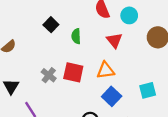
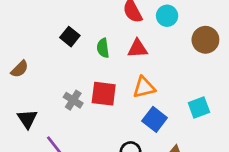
red triangle: (114, 40) -> (138, 49), moved, turned -49

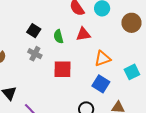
orange triangle: (144, 87) -> (103, 59), moved
gray cross: (73, 100) -> (35, 54), moved

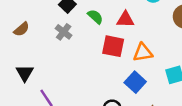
green semicircle: (58, 36) -> (95, 17), turned 136
red square: (62, 69) -> (113, 46), moved

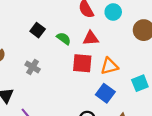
gray cross: (64, 32) -> (33, 67), moved

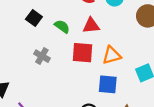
gray cross: (33, 67) -> (42, 56), moved
blue square: (105, 93) -> (108, 84), turned -30

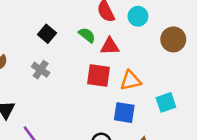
green semicircle: (62, 26) -> (87, 35), moved
gray cross: (42, 56) -> (41, 70), moved

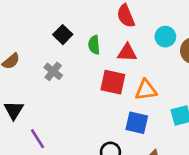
cyan circle: (138, 16) -> (165, 37), moved
green semicircle: (87, 35) -> (94, 45), moved, turned -138

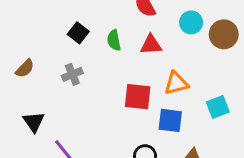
gray cross: (53, 71) -> (72, 74), turned 36
red square: (113, 82) -> (138, 97), moved

